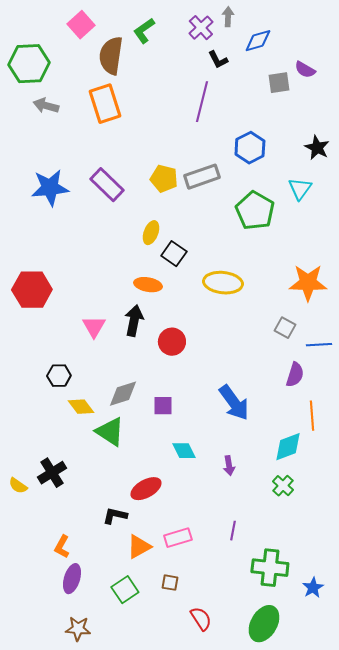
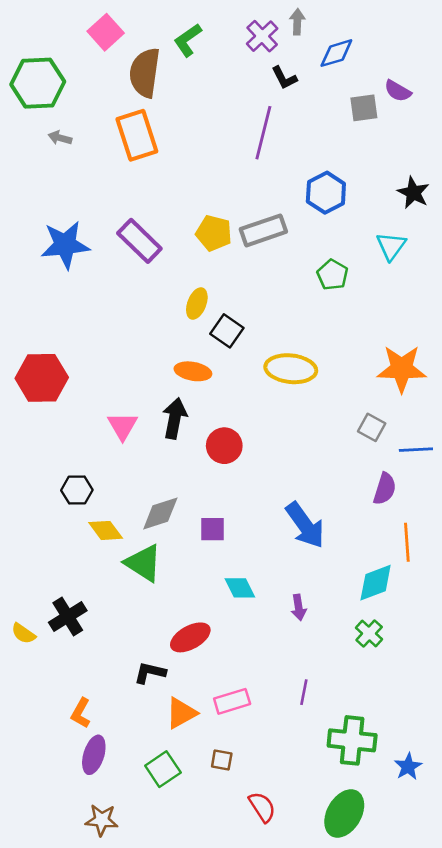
gray arrow: (46, 106) -> (60, 138), size x0.7
green pentagon: (255, 211) -> (333, 275), size x0.6

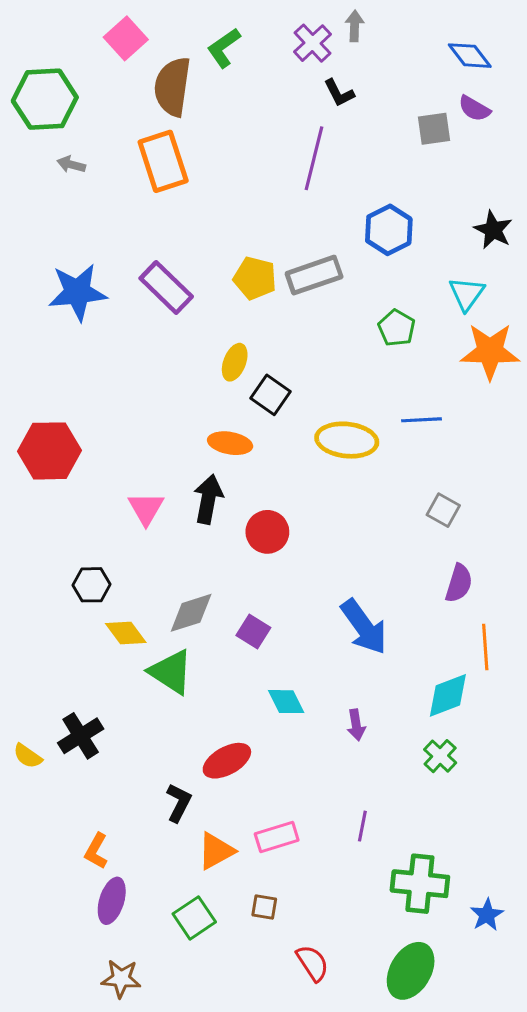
blue diamond: (336, 53) -> (470, 56), moved, turned 69
orange star: (402, 369) -> (490, 351), moved
blue line: (416, 450) -> (421, 420), moved
purple square: (213, 529) -> (253, 631), turned 32
black L-shape: (150, 673) -> (179, 803), turned 104

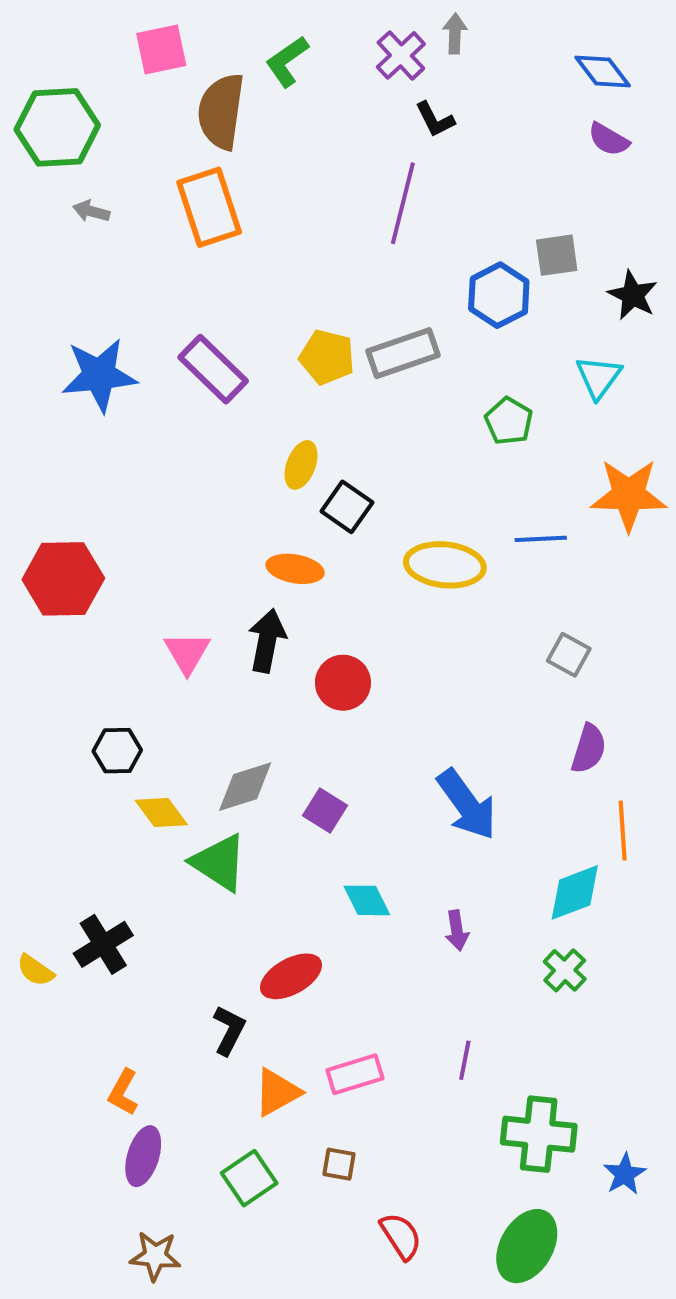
pink square: (126, 38) -> (161, 49), turned 30
gray square: (434, 129) -> (557, 255), moved
orange star: (490, 351) -> (629, 495), moved

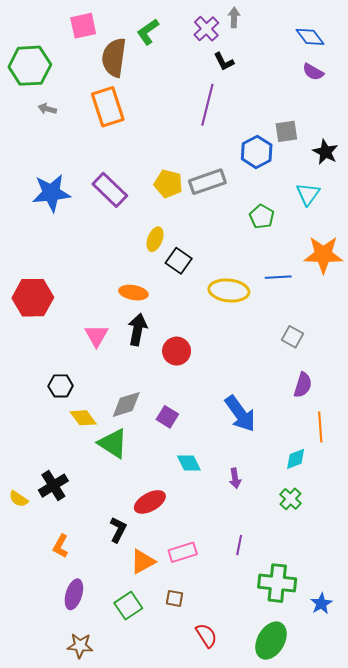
orange ellipse: (295, 569) -> (133, 293), moved
cyan diamond: (575, 892) -> (296, 459), size x0.7
orange L-shape: (123, 1092) -> (61, 546), moved

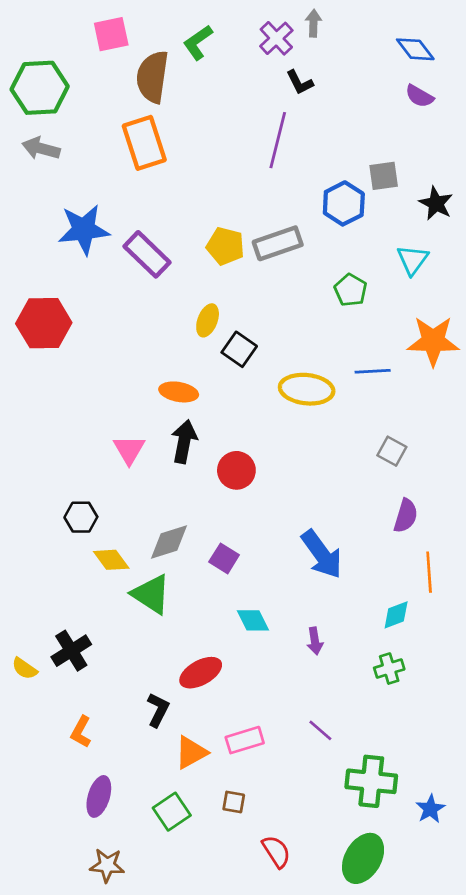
gray arrow: (47, 109) -> (41, 148), moved, size x1.5
blue star: (51, 193) -> (84, 230), moved
red hexagon: (33, 298) -> (44, 323), moved
green cross: (290, 499) -> (389, 669), turned 30
purple line: (239, 545) -> (320, 730), turned -60

